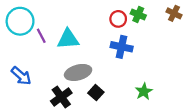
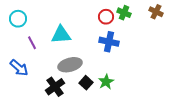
cyan circle: (20, 21) -> (18, 19), size x0.7
purple line: (41, 36) -> (32, 43), moved
green star: (144, 91) -> (106, 82), moved

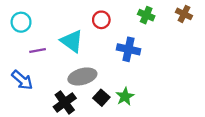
red circle: (106, 17) -> (101, 20), moved
cyan triangle: (61, 35) -> (72, 41), turned 40
purple line: (32, 43) -> (38, 51), turned -72

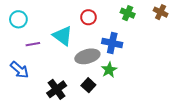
gray ellipse: (82, 76) -> (87, 56), moved
green star: (125, 97) -> (109, 70), moved

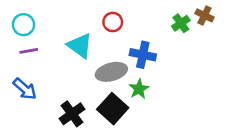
green cross: (128, 13) -> (181, 23), moved, turned 32
purple line: (33, 44) -> (29, 51), moved
black square: (88, 85) -> (113, 109), size x1.6

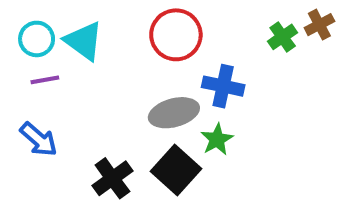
brown cross: (204, 15) -> (319, 25), turned 36
red circle: (113, 22) -> (176, 35), size x1.6
cyan triangle: (80, 46) -> (84, 41), moved

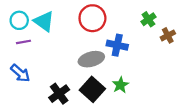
brown cross: (319, 25) -> (168, 35), moved
green star: (217, 139) -> (120, 85), moved

